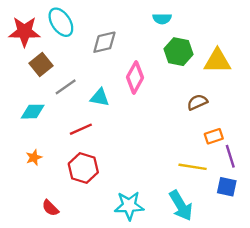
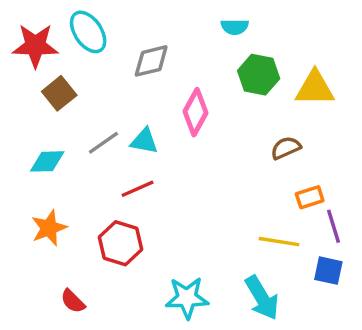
gray line: (66, 87) -> (103, 143), moved
red line: (81, 129) -> (138, 189), moved
orange star: (34, 157) -> (49, 228), size x1.5

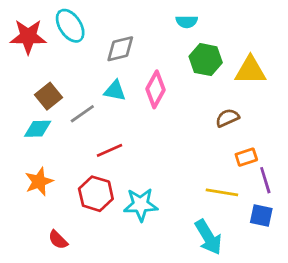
brown square: (59, 93) -> (48, 96), moved
cyan triangle: (144, 141) -> (115, 91), moved
cyan star: (187, 298) -> (141, 205), moved

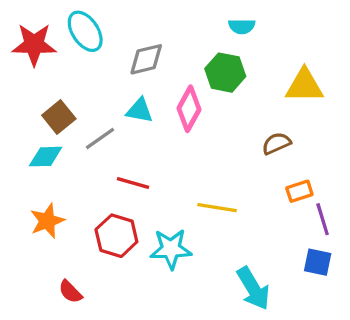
cyan semicircle: (187, 22) -> (242, 26), moved
green hexagon: (206, 60) -> (225, 73), moved
red line: (109, 150) -> (133, 183), turned 40
yellow line: (222, 192) -> (217, 208), moved

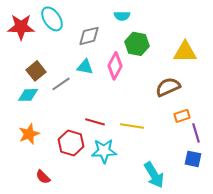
cyan semicircle: (242, 26) -> (122, 16), moved
brown semicircle: (276, 143) -> (168, 87), size x1.4
red line: (133, 183) -> (95, 122), moved

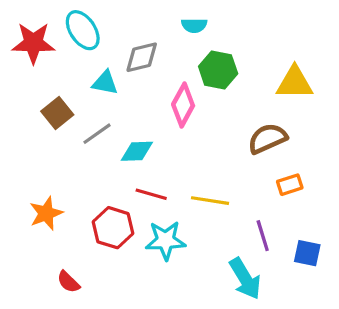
cyan triangle: (85, 67) -> (105, 83), moved
cyan diamond: (28, 95) -> (137, 151), moved
purple line: (196, 133) -> (263, 236), moved

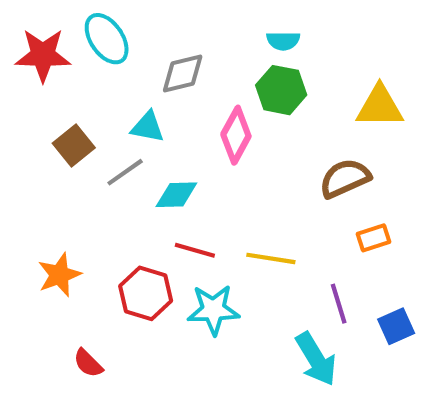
cyan semicircle: (194, 25) -> (283, 41), moved
cyan triangle: (105, 83) -> (148, 127), moved
blue square: (307, 253) -> (396, 326), turned -36

